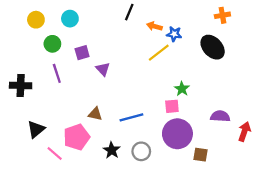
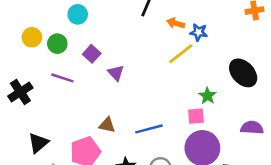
yellow circle: (36, 20) -> (32, 37), moved
black ellipse: (213, 47) -> (243, 73), moved
purple square: (82, 53) -> (92, 54), turned -32
purple line: (57, 73) -> (62, 78), turned -54
black cross: (21, 86) -> (20, 92), turned -35

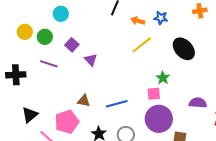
blue star: (199, 32) -> (161, 18), moved
black ellipse: (243, 73) -> (184, 49), moved
black cross: (20, 92) -> (16, 75), turned 30

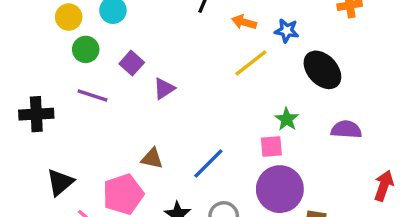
blue star: (161, 18) -> (287, 31), moved
yellow circle: (25, 32) -> (69, 17), moved
purple triangle: (91, 60) -> (164, 89), turned 40
purple semicircle: (198, 103) -> (346, 129), moved
blue line: (117, 104) -> (208, 164), turned -30

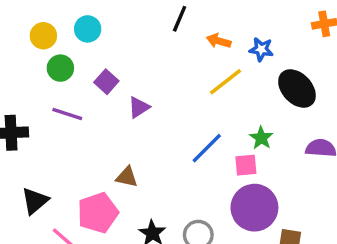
blue line: (208, 164) -> (207, 148), moved

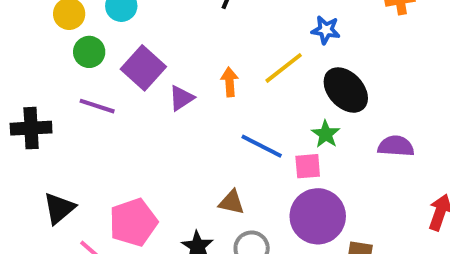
orange arrow: (219, 41) -> (230, 82), moved, turned 70
purple square: (106, 82) -> (143, 68), size x1.5
black ellipse: (297, 89) -> (346, 90), moved
blue line: (207, 148) -> (262, 146), turned 72
brown triangle: (127, 177) -> (232, 202), moved

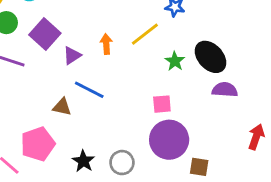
black ellipse: (346, 90) -> (210, 57), moved
green star: (326, 134) -> (175, 61), moved
blue line: (262, 146) -> (89, 90), moved
brown triangle: (232, 202) -> (62, 107), moved

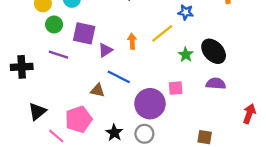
purple square: (45, 34) -> (84, 33), turned -30
purple semicircle: (225, 90) -> (216, 84), moved
purple circle: (169, 140) -> (150, 104), moved

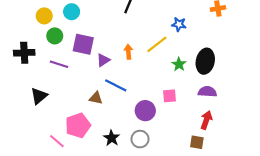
black ellipse: (214, 51) -> (205, 61), turned 55
black cross: (22, 67) -> (24, 53), moved
purple circle: (150, 104) -> (145, 111), size x0.7
black triangle: (37, 111) -> (39, 96), moved
red arrow: (249, 114) -> (206, 120), moved

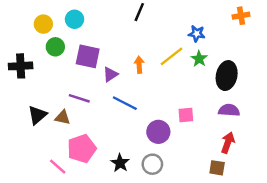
purple line: (59, 64) -> (79, 98), moved
green star: (179, 64) -> (199, 59), moved
brown triangle: (96, 98) -> (63, 117), moved

